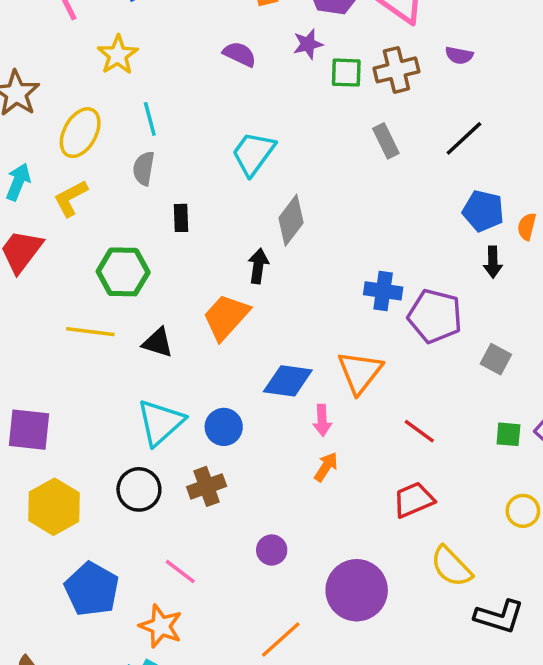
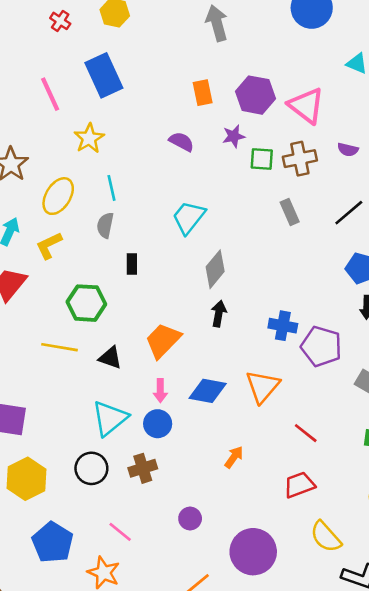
black arrow: (258, 266) -> (219, 314), moved
pink arrow: (322, 420) -> (160, 391), moved

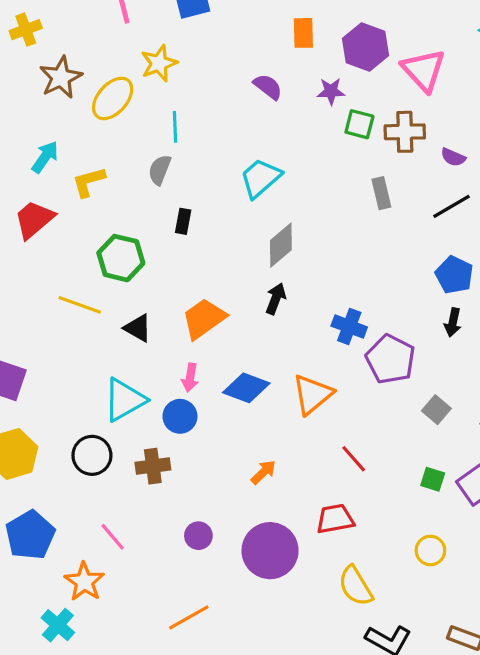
purple semicircle: (348, 150) -> (453, 157), moved
yellow ellipse: (58, 196) -> (113, 98), moved
purple circle: (253, 552) -> (270, 551), moved

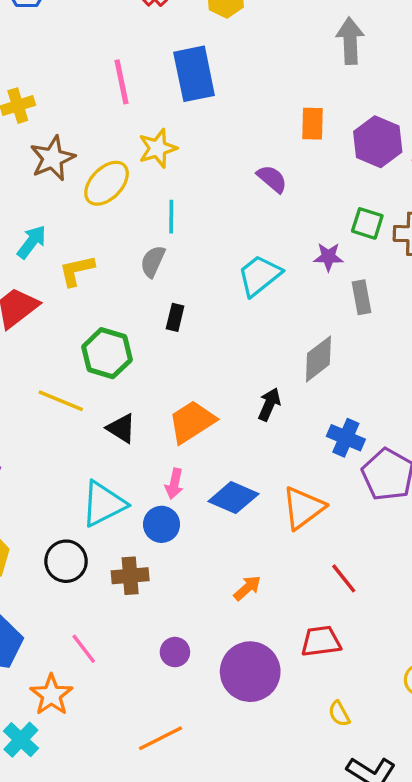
purple star: (331, 91) -> (328, 257), moved
gray rectangle: (381, 193) -> (362, 297), moved
gray diamond: (281, 245) -> (318, 359), moved
yellow semicircle: (355, 586) -> (339, 714), size x0.6

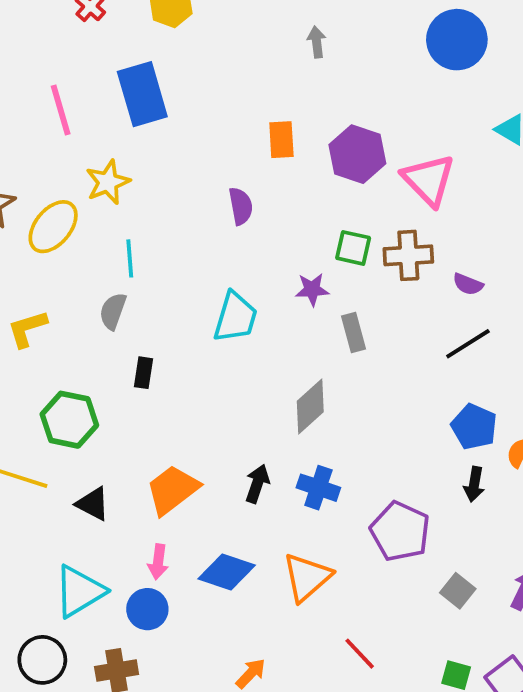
gray arrow: (350, 41) -> (317, 42), size x0.6
purple semicircle: (272, 179) -> (241, 206), turned 44
cyan trapezoid: (259, 275) -> (235, 317), turned 150
black arrow: (269, 404) -> (257, 484), moved
blue cross: (346, 438) -> (318, 488), moved

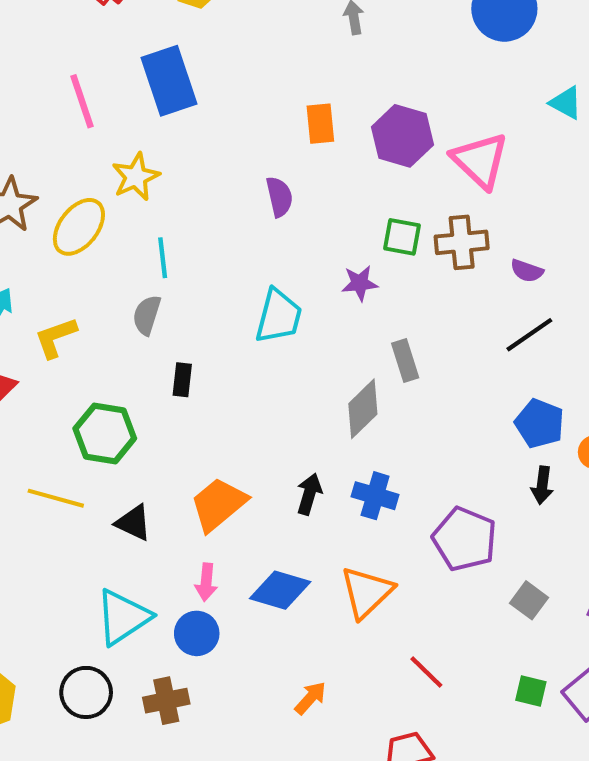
gray rectangle: (353, 332) -> (405, 360), moved

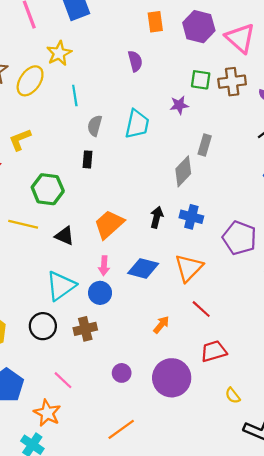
gray semicircle: (147, 315) -> (95, 126), moved
gray rectangle: (405, 360) -> (205, 145), turned 36
red line: (426, 672) -> (201, 309), moved

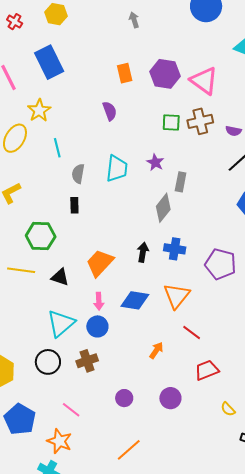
purple star: (179, 105) -> (155, 162), moved, turned -30
purple circle: (172, 378) -> (170, 398), size x0.6

